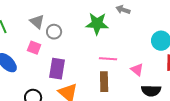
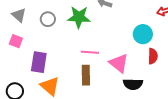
gray circle: (54, 32) -> (48, 19), moved
pink triangle: (137, 70) -> (119, 63), size x1.5

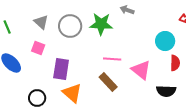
gray circle: (48, 19) -> (70, 26), size x1.5
brown rectangle: (86, 75) -> (108, 82), turned -42
black semicircle: (133, 84) -> (166, 91), moved

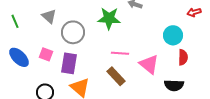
gray circle: (70, 26) -> (73, 32), moved
pink square: (38, 48) -> (46, 54), moved

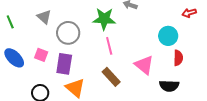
pink line: (120, 53) -> (109, 46), moved, turned 72

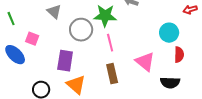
gray triangle: (44, 17) -> (54, 12), moved
gray circle: (68, 33) -> (81, 30), moved
pink square: (41, 55) -> (32, 39), moved
brown rectangle: (111, 77) -> (112, 74), turned 30

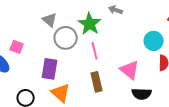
gray triangle: (54, 12) -> (50, 20), moved
green star: (105, 16) -> (90, 24), turned 30
black semicircle: (170, 83) -> (142, 94), moved

